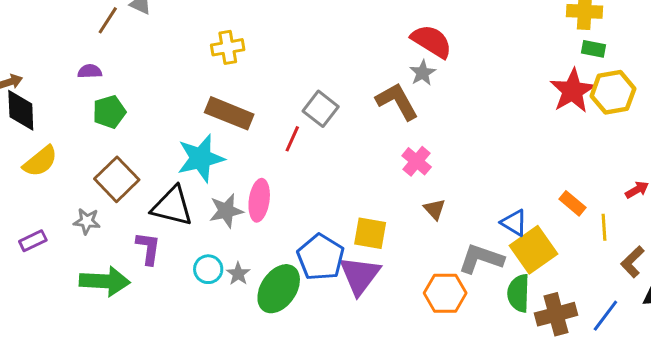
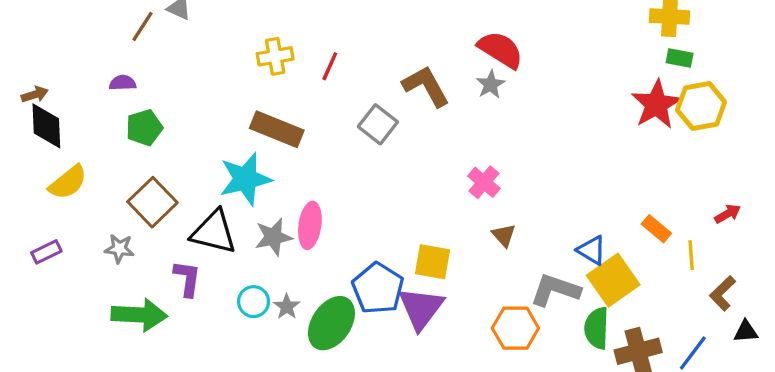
brown L-shape: (397, 101) -> (426, 86), moved
red line: (292, 139) -> (330, 66), moved
purple rectangle: (33, 241) -> (46, 252), moved

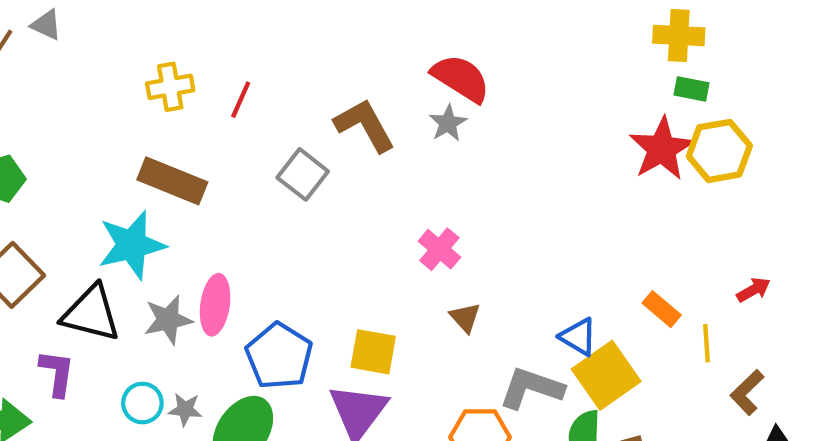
blue pentagon: (378, 288) -> (279, 356), moved
gray star: (287, 307) -> (185, 409), turned -30

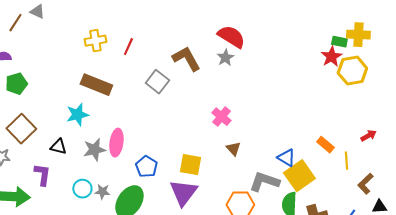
yellow cross: (679, 36) -> (358, 35), moved
red star: (662, 149) -> (331, 57), moved, size x0.7
cyan star: (132, 245) -> (77, 115), size x0.7
black triangle: (91, 313) -> (58, 147), size x0.6
blue pentagon: (279, 356) -> (146, 167), size x0.7

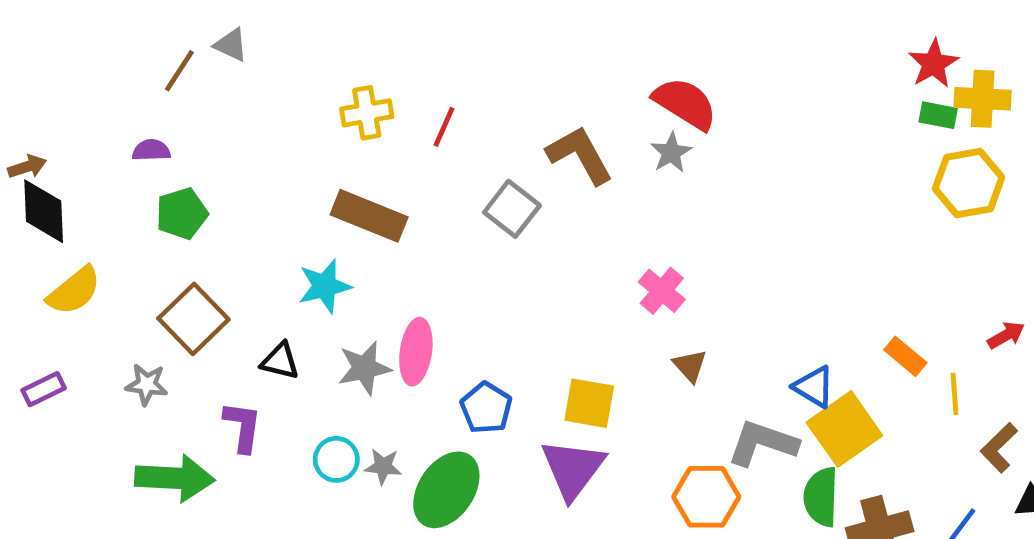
red star: (331, 57) -> (933, 64), moved

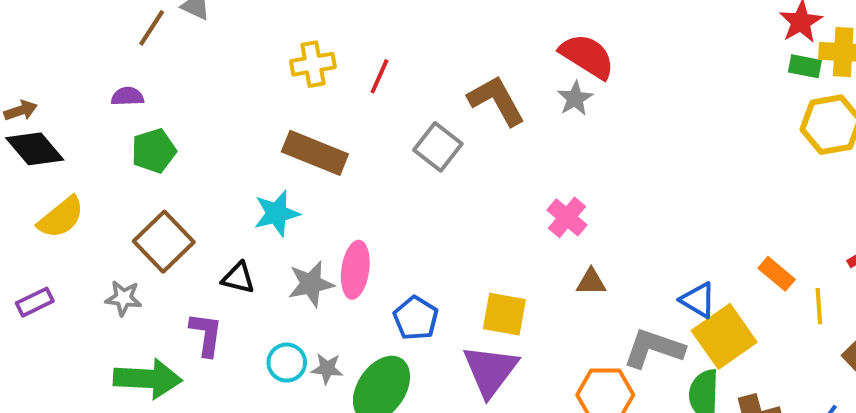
black diamond: (44, 211) -> (35, 149), turned -38
brown triangle: (690, 366) -> (591, 282), turned -48

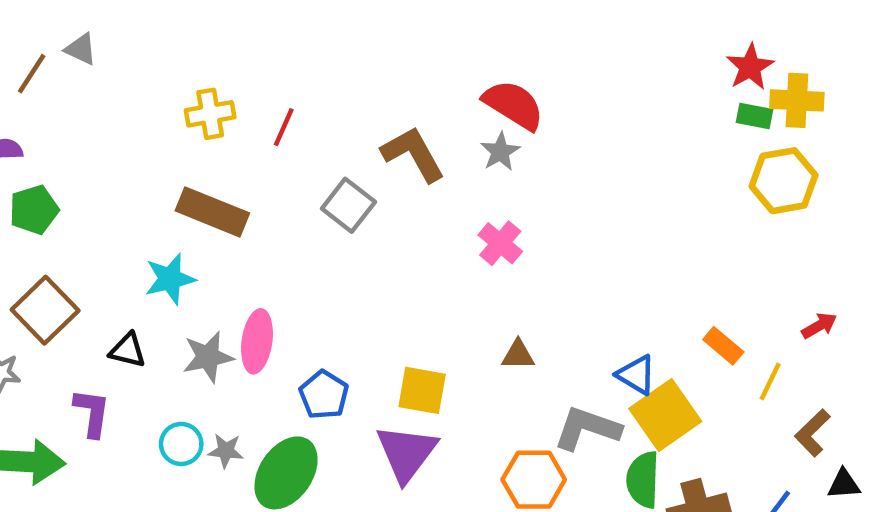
pink cross: (567, 217) -> (500, 243), moved
yellow line: (819, 306) -> (770, 381), turned 30

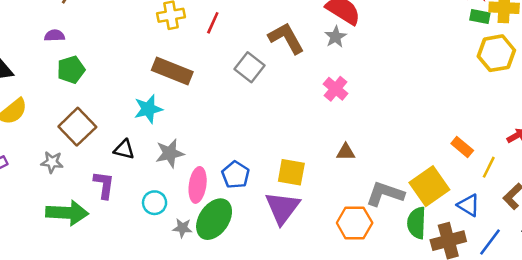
pink ellipse: (257, 341) -> (198, 185), moved
blue triangle: (636, 375) -> (469, 205), moved
gray star: (226, 451) -> (182, 228), moved

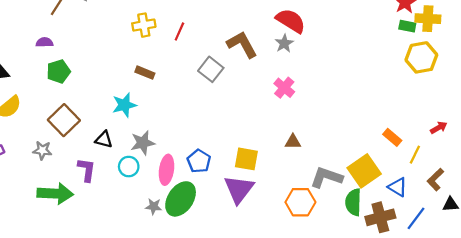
brown rectangle: (172, 71) -> (145, 73), size x0.6
cyan circle: (155, 203) -> (129, 167), moved

